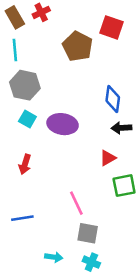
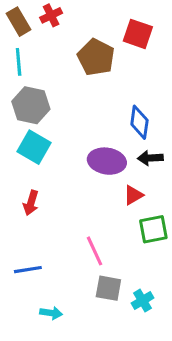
cyan square: (27, 119) -> (34, 147), size x1.5
purple ellipse: (63, 124) -> (107, 161), moved
cyan arrow: (54, 257) -> (51, 313), moved
cyan cross: (91, 262) -> (143, 301), moved, turned 36

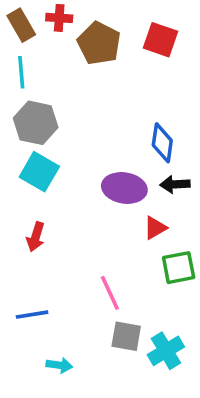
red cross: (51, 15) -> (59, 18), turned 30
brown pentagon: (96, 57) -> (99, 43), moved
cyan cross: (143, 301) -> (166, 351), size x1.4

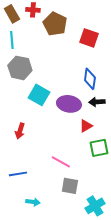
red square: (161, 40) -> (89, 38), moved
cyan square: (39, 172) -> (39, 95), moved
pink line: (110, 293) -> (61, 162), turned -36
cyan cross: (166, 351) -> (95, 206), moved

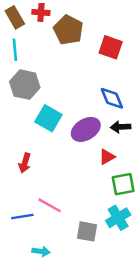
blue diamond: (90, 79) -> (112, 98), turned -30
purple ellipse: (69, 104) -> (86, 129), turned -40
pink line: (61, 162) -> (50, 205), moved
cyan cross: (95, 206) -> (118, 218), moved

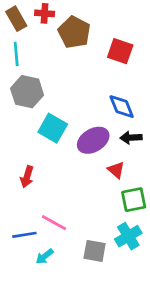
red triangle: (107, 157) -> (116, 170), turned -49
cyan arrow: (41, 251) -> (45, 256), moved, turned 133

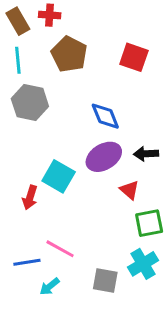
brown pentagon: (74, 32) -> (69, 54), moved
blue diamond: (122, 107) -> (105, 116), moved
cyan square: (53, 128) -> (59, 176), moved

